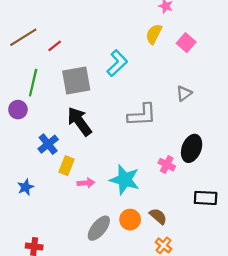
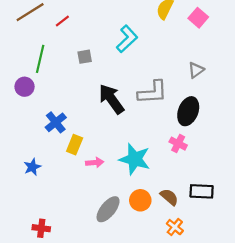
gray square: (76, 80) -> (85, 57), size x0.5
black arrow: (79, 121) -> (111, 99), moved
black ellipse: (192, 148) -> (188, 111), moved
black rectangle: (206, 198) -> (202, 191), moved

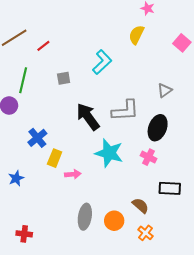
pink square: (198, 18) -> (182, 43), moved
cyan star: (135, 159) -> (109, 153), moved
black rectangle: (202, 191) -> (170, 188), moved
orange circle: (140, 200) -> (114, 221), moved
gray ellipse: (108, 209) -> (85, 217), turned -30

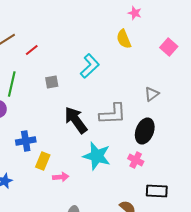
yellow semicircle: (136, 35) -> (124, 39), turned -48
blue cross: (37, 138) -> (26, 141), turned 30

